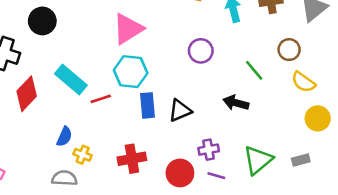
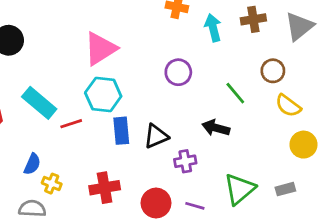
purple cross: (209, 150) -> (185, 161), moved

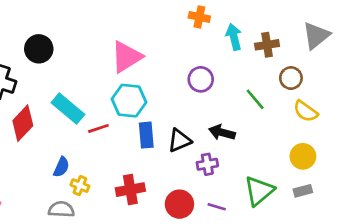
brown cross: (253, 19) -> (267, 45), moved
black arrow: (216, 128) -> (222, 132), moved
yellow circle: (303, 145) -> (303, 156), moved

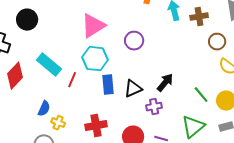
purple circle: (201, 79) -> (134, 41), moved
green line: (255, 99) -> (201, 95), moved
red line: (98, 128) -> (72, 80), turned -49
black arrow: (222, 132) -> (165, 83), turned 114

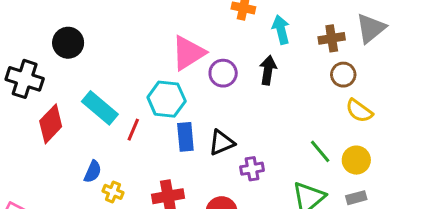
brown cross: (199, 17) -> (332, 38), moved
pink triangle: (93, 26) -> (188, 53), moved
black arrow: (165, 83) -> (268, 70), moved, turned -30

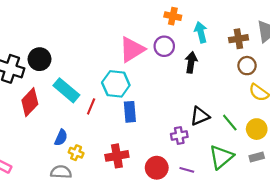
black circle: (68, 43) -> (40, 59), moved
purple circle: (223, 73) -> (164, 46), moved
black triangle: (222, 143) -> (200, 116), moved

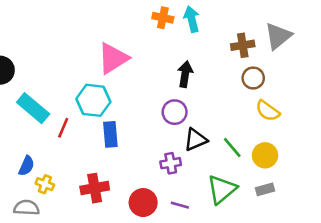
cyan arrow: (201, 32) -> (192, 19), moved
purple circle: (164, 46) -> (175, 112), moved

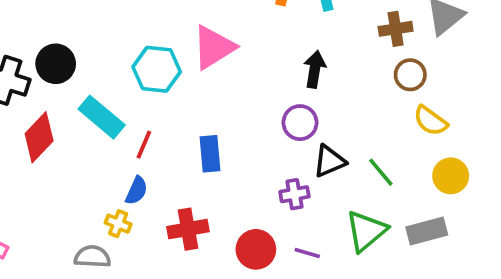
cyan hexagon: (93, 100) -> (157, 69), moved
yellow circle: (265, 155) -> (451, 176), moved
blue semicircle: (27, 166) -> (136, 191), moved
gray rectangle: (265, 189) -> (427, 231), size x1.5

